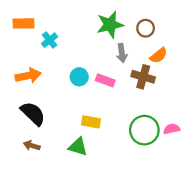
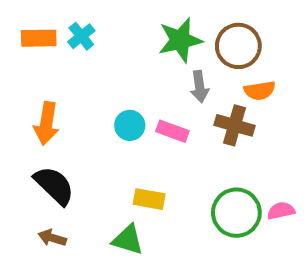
brown circle: (146, 28) -> (238, 46), size x1.5
cyan cross: (50, 40) -> (81, 36), moved
orange semicircle: (159, 55) -> (260, 91), turned 30
orange arrow: (28, 76) -> (46, 123), turned 110

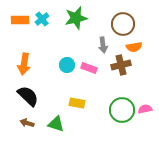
green star: (180, 40) -> (76, 18), moved
brown cross: (234, 125) -> (121, 65), turned -30
green triangle: (128, 240) -> (56, 124), moved

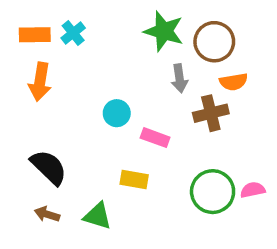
green star: (76, 18) -> (164, 31), moved, turned 30
orange arrow: (24, 64) -> (40, 82), moved
pink rectangle: (89, 68) -> (155, 138), moved

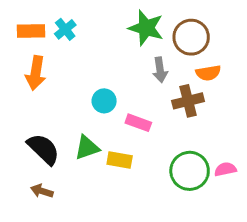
green triangle: (98, 216) -> (87, 148), moved, turned -36

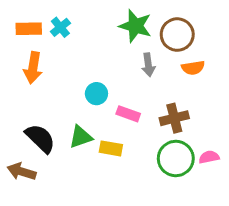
brown cross: (188, 101) -> (174, 118), moved
brown arrow: (42, 191) -> (22, 171), moved, size x1.4

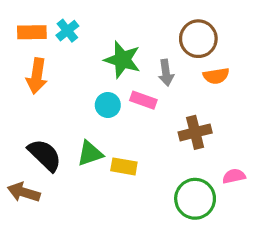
green star: (135, 26) -> (122, 60), moved
pink rectangle: (128, 114) -> (143, 100), moved
green circle: (176, 159) -> (195, 199), moved

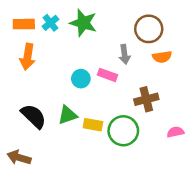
green star: (122, 60) -> (83, 23), moved
brown arrow: (24, 192) -> (19, 157), moved
green circle: (195, 199) -> (123, 131), moved

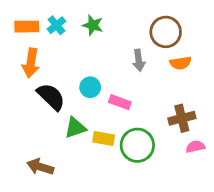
green star: (83, 23) -> (93, 25), size x0.7
pink rectangle: (108, 75) -> (120, 102), moved
brown cross: (146, 99) -> (182, 118), moved
black semicircle: (34, 116) -> (51, 97), moved
brown arrow: (19, 157) -> (40, 167), moved

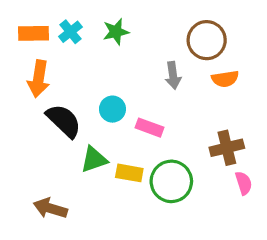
green star: (93, 25) -> (116, 32), turned -30
pink semicircle: (195, 147) -> (244, 183), turned 84

